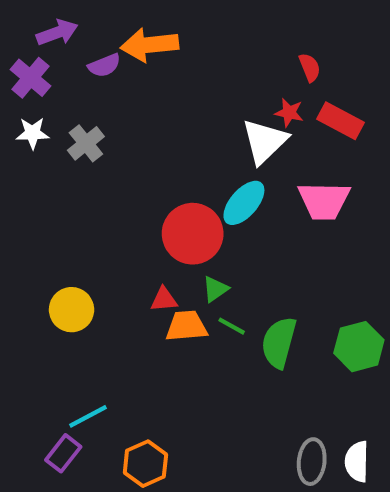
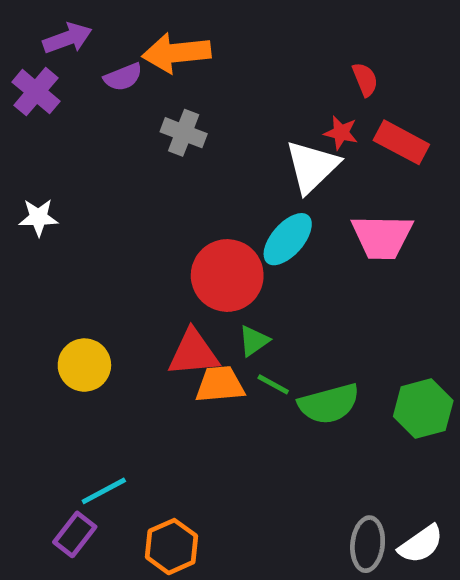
white star: (33, 133) -> (38, 217), moved
gray cross: (86, 143) -> (184, 133), moved, turned -30
red triangle: (164, 299) -> (193, 353), size x1.6
green semicircle: (279, 342) -> (329, 404), turned -120
white semicircle: (357, 462) -> (421, 544), turned -126

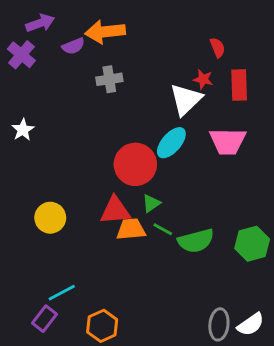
gray cross: (184, 133) -> (109, 79), turned -30
red rectangle: (401, 142) -> (239, 85), turned 60
white star: (38, 217) -> (23, 130), turned -30

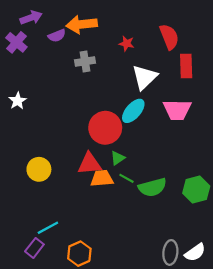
red semicircle: (218, 48) -> (169, 37), size x1.6
red star: (203, 79) -> (127, 43), moved

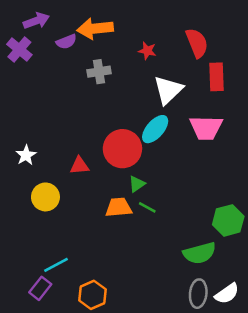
white star: (18, 101) -> (26, 155), moved
red triangle: (89, 164) -> (79, 166), moved, size x0.7
green semicircle: (152, 187) -> (199, 253), moved

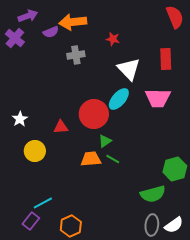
red semicircle: (197, 43) -> (175, 17), moved
white triangle: (168, 90) -> (129, 69), turned -30

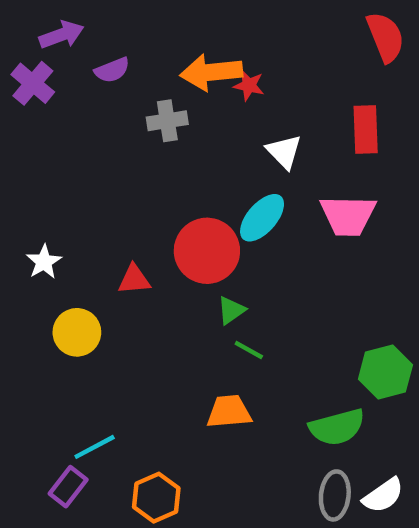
orange arrow: (73, 22) -> (211, 72), moved
white triangle: (129, 69) -> (284, 152), size x0.7
orange trapezoid: (91, 159) -> (229, 412), moved

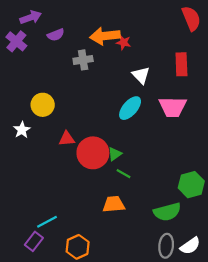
red circle: (207, 251) -> (93, 153), moved
yellow circle: (77, 332) -> (43, 105), moved

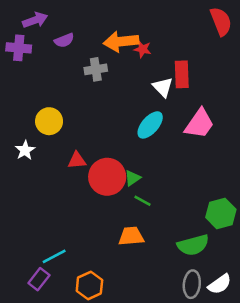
purple cross: (16, 41) -> (19, 48), turned -35
red rectangle: (181, 64) -> (182, 74), moved
pink trapezoid: (173, 107) -> (199, 124), turned -56

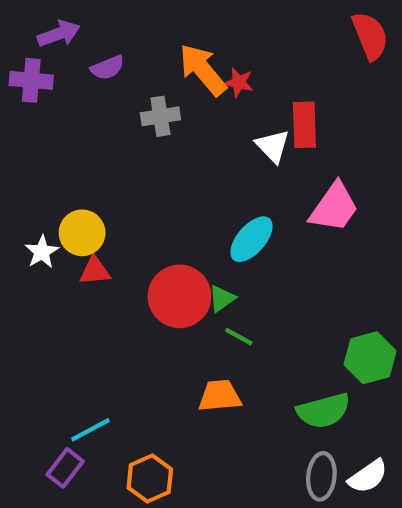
orange arrow: (121, 42) -> (203, 70), turned 56
yellow circle: (49, 121) -> (82, 233), moved
cyan ellipse: (150, 125) -> (251, 239), moved
red triangle: (77, 160) -> (95, 271), moved

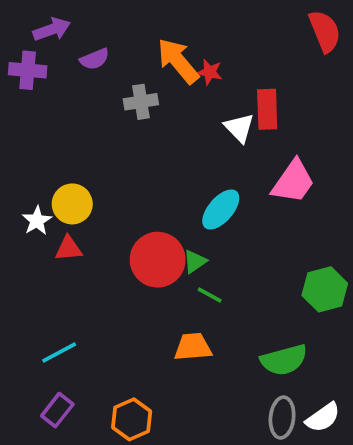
red triangle: (95, 271) -> (68, 249), moved
green hexagon: (370, 358) -> (325, 289), moved
cyan line: (91, 430) -> (59, 353), moved

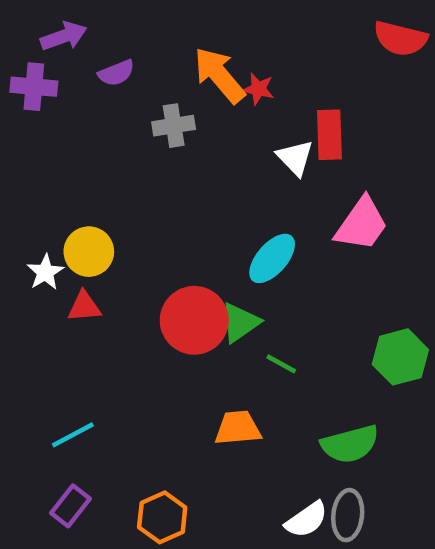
red semicircle: (325, 31) -> (400, 39), turned 126
green triangle: (195, 262) -> (240, 323), size x1.4
green line: (210, 295) -> (281, 364), moved
white semicircle: (323, 418) -> (306, 520), moved

